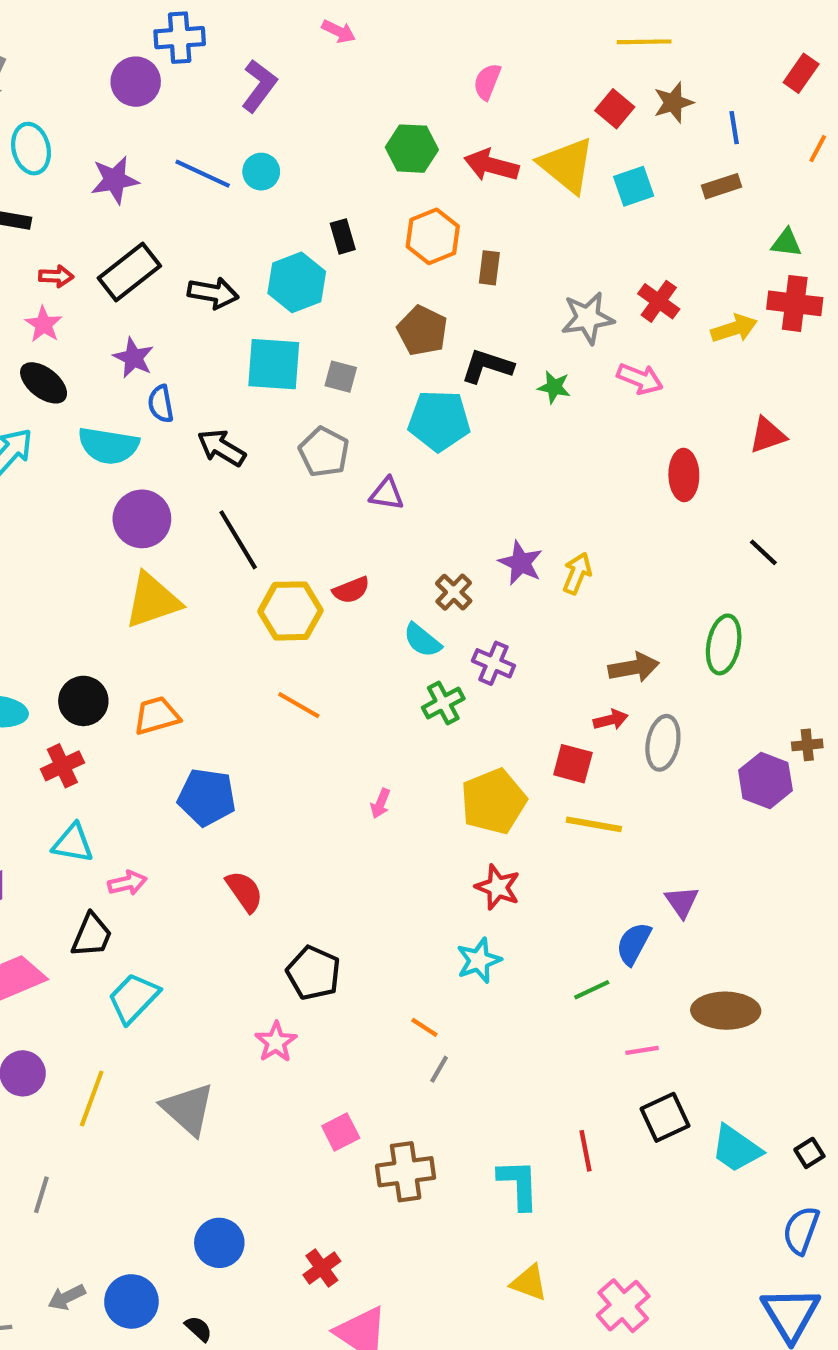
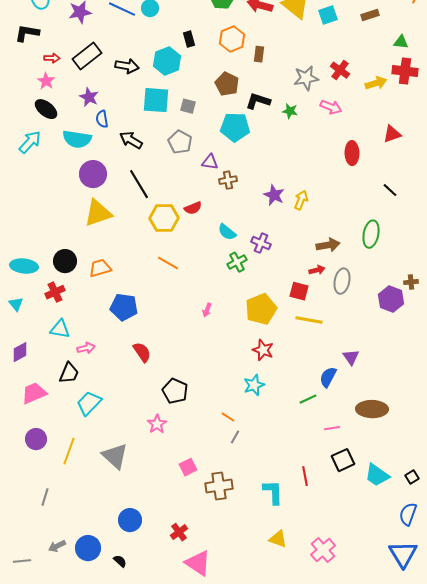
brown cross: (454, 592) -> (228, 180), moved, turned 36

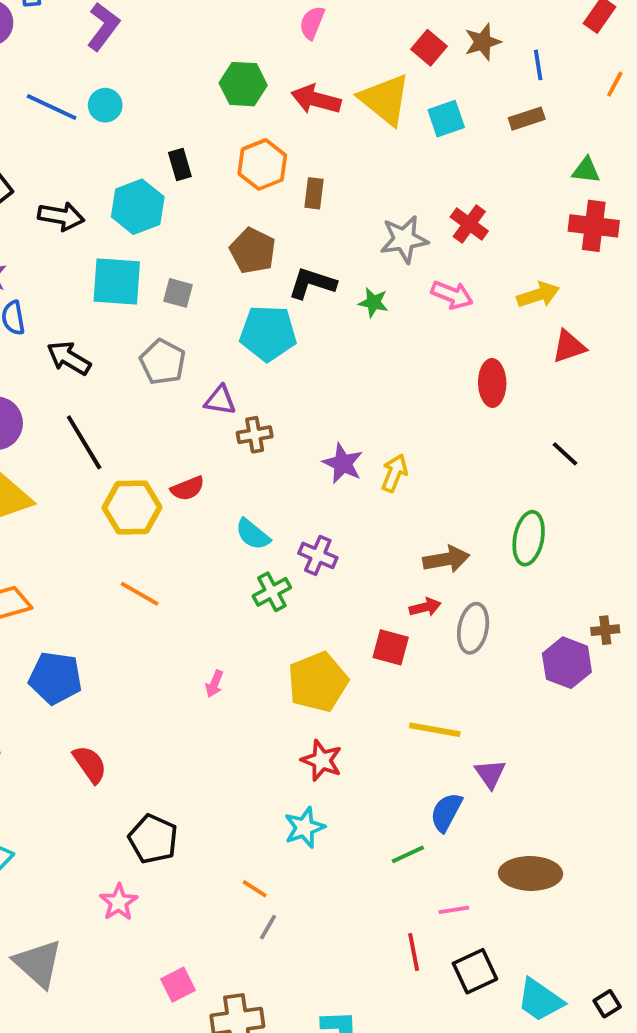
yellow arrow: (376, 83) -> (538, 295), moved
yellow line: (309, 320) -> (435, 730), moved
red line: (305, 476) -> (414, 952), moved

